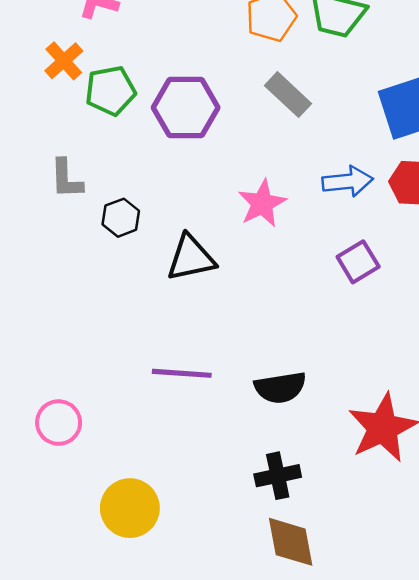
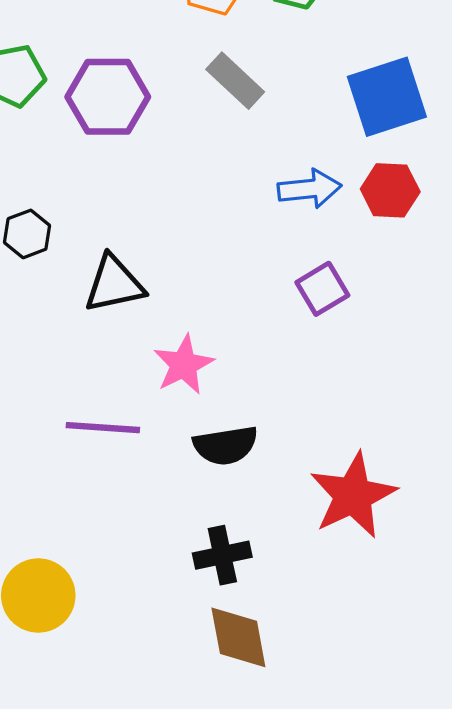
pink star: (262, 203) -> (184, 365), moved

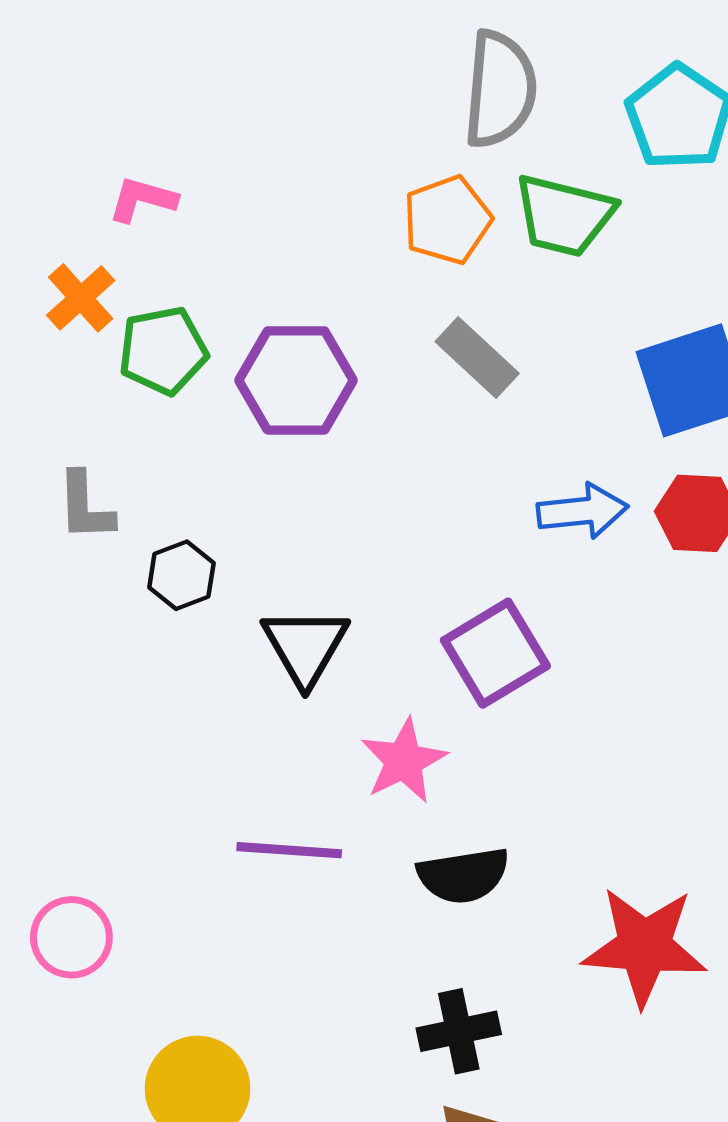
black triangle: (114, 284) -> (305, 646), turned -48
purple square: (322, 289) -> (495, 653), moved, size x1.4
red star: (353, 495) -> (644, 946), turned 30

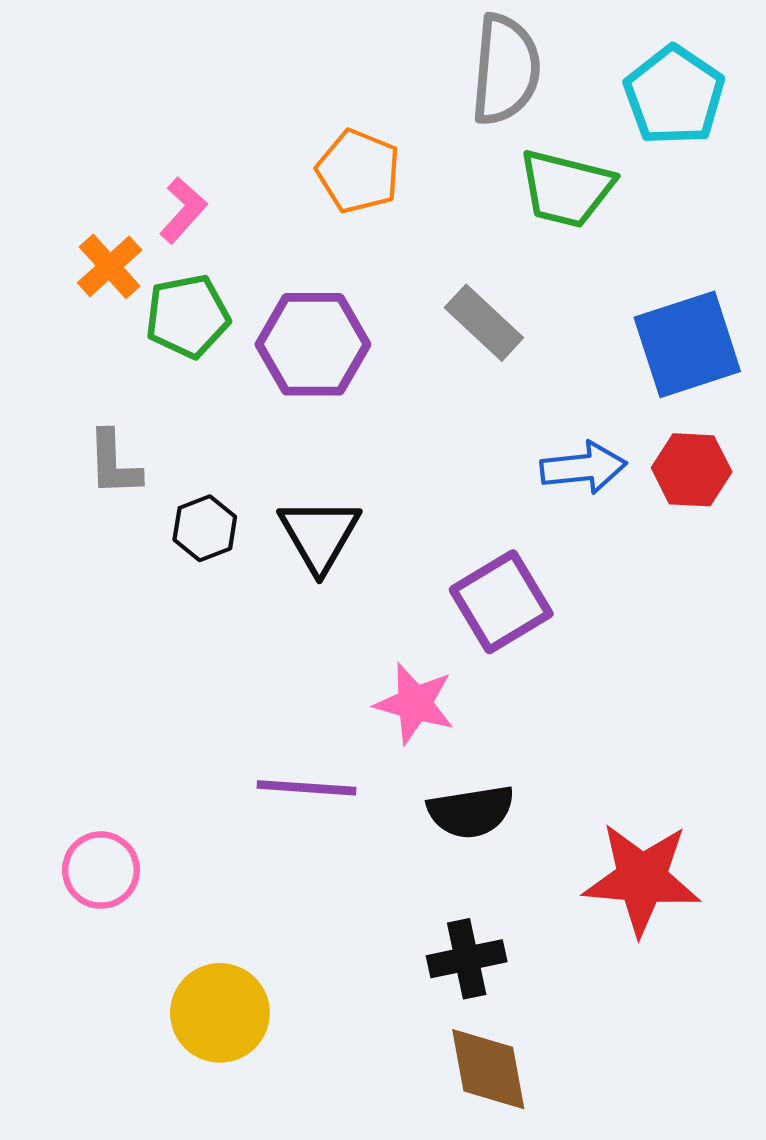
pink L-shape: (142, 199) -> (183, 210), moved, turned 116
orange pentagon: (447, 220) -> (358, 171), moved, turned -30
black triangle: (305, 646) -> (319, 535), moved
pink star: (404, 761) -> (415, 703), turned -30

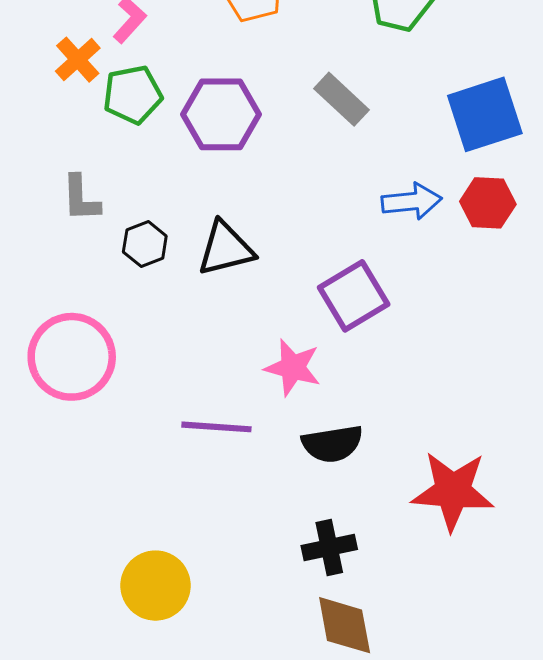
black triangle: (319, 535) -> (226, 249), turned 46
pink circle: (101, 870) -> (72, 357), moved, size x1.6

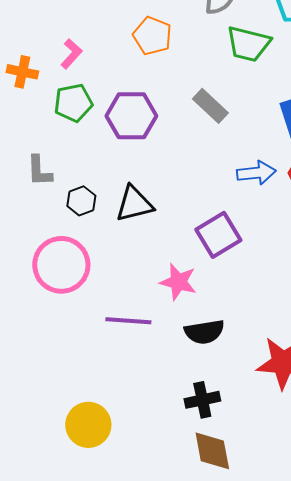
orange cross: (78, 60) -> (22, 72), moved, turned -36
pink circle: (72, 357) -> (61, 265), moved

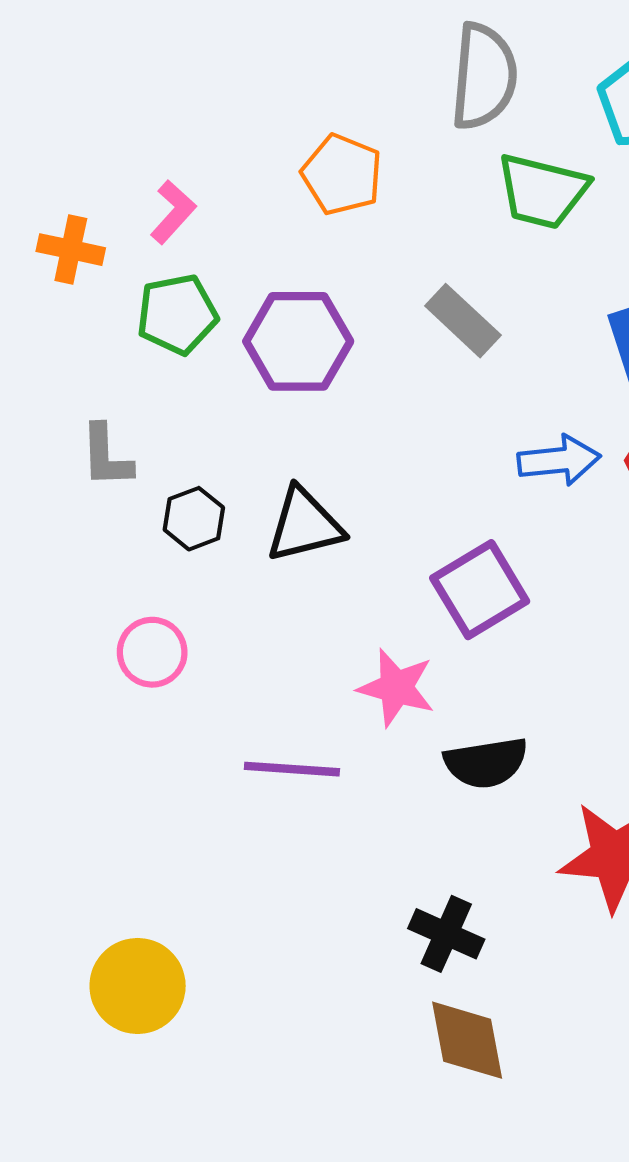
pink circle: (61, 265) -> (152, 652), size x0.6
black semicircle: (204, 332) -> (486, 763), moved
black cross: (202, 400) -> (446, 934), turned 36
yellow circle: (88, 425) -> (138, 986), moved

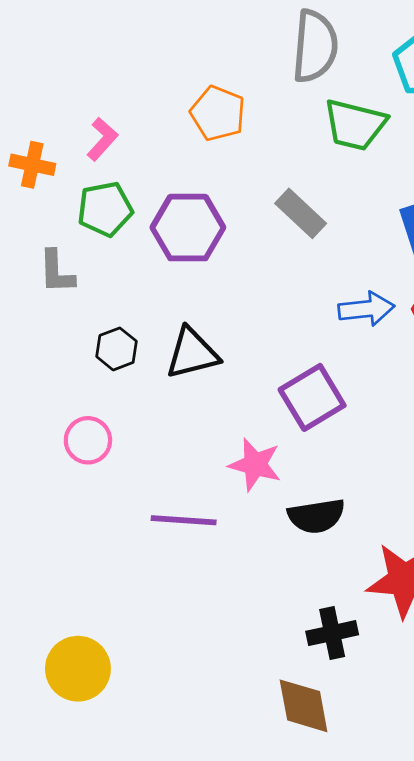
gray L-shape: (106, 456) -> (57, 272), moved
black cross: (446, 934) -> (332, 633), moved, turned -36

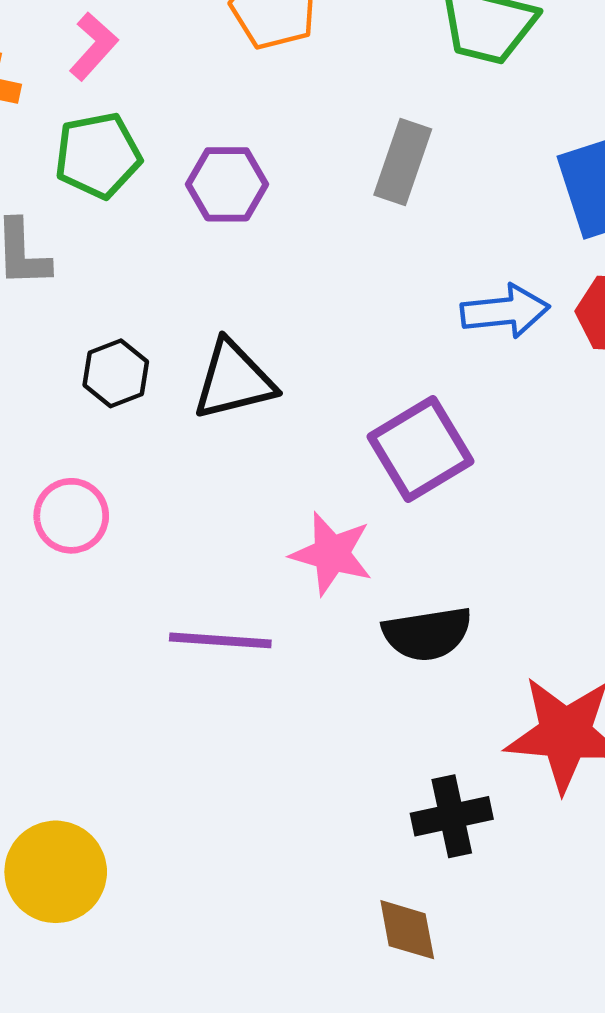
gray rectangle: (301, 213) -> (403, 162), turned 66
purple hexagon: (188, 228) -> (227, 184), size x0.7
brown diamond: (304, 706) -> (407, 930), size x0.7

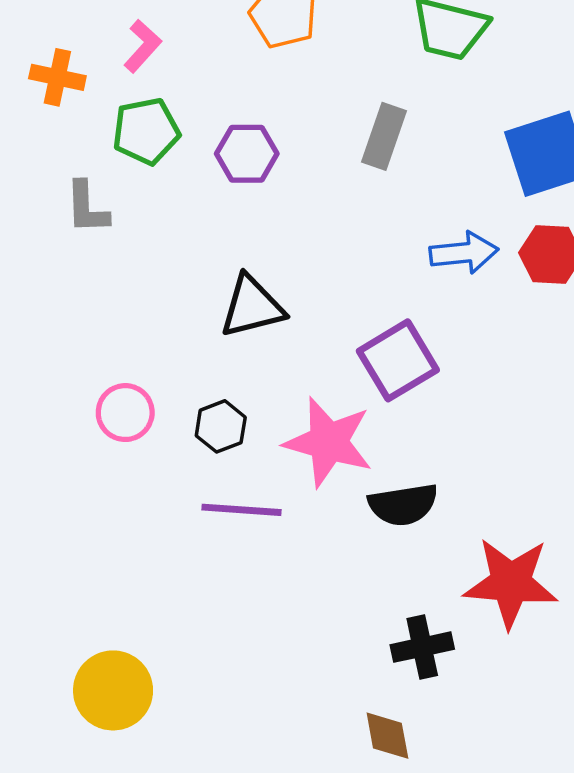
black hexagon: (116, 373) -> (221, 426), moved
pink star: (332, 554) -> (328, 442), size x1.4

